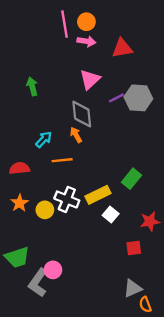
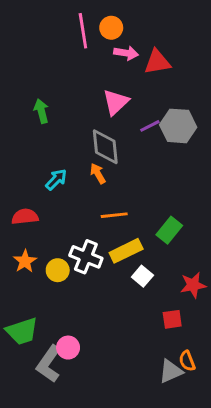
pink arrow: (86, 41) -> (126, 53), moved
orange line: (62, 160) -> (114, 215), moved
orange semicircle: (145, 305) -> (187, 361), moved

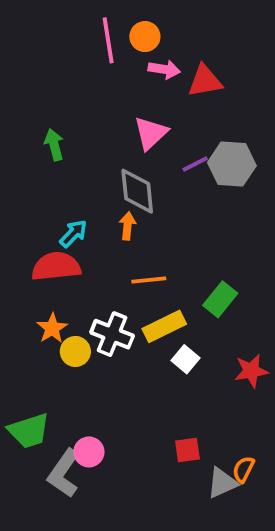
orange arrow: (98, 174) -> (128, 226), turned 36
red semicircle: (25, 217) -> (56, 266), moved, size x1.4
orange star: (25, 261) -> (52, 328), moved
red square: (172, 319) -> (187, 450), moved
orange semicircle: (187, 361) -> (243, 469), turned 48

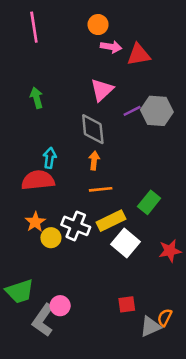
pink line: (108, 40) -> (34, 27), moved
orange arrow: (128, 226) -> (94, 161), moved
cyan arrow: (73, 234) -> (50, 158), turned -36
white square: (185, 359) -> (125, 243), size x1.5

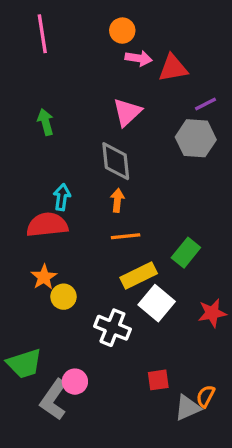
purple line: (132, 111) -> (206, 104), moved
white cross: (76, 226) -> (112, 328), moved

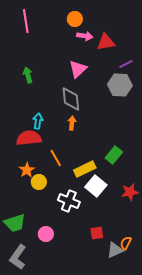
orange line: (126, 236) -> (56, 158), moved, turned 66
gray L-shape: (54, 400) -> (18, 257), moved

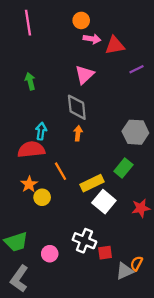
gray hexagon: (120, 85) -> (135, 132), moved
white cross: (69, 201) -> (84, 241), moved

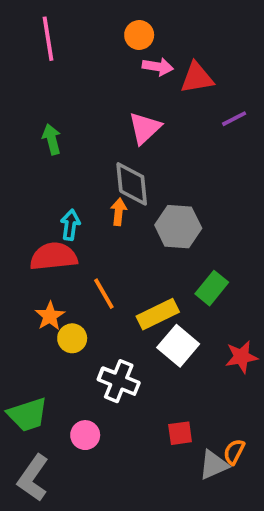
gray hexagon: (135, 132) -> (178, 227), moved
orange arrow: (78, 133) -> (119, 212), moved
white cross: (84, 241) -> (119, 381), moved

